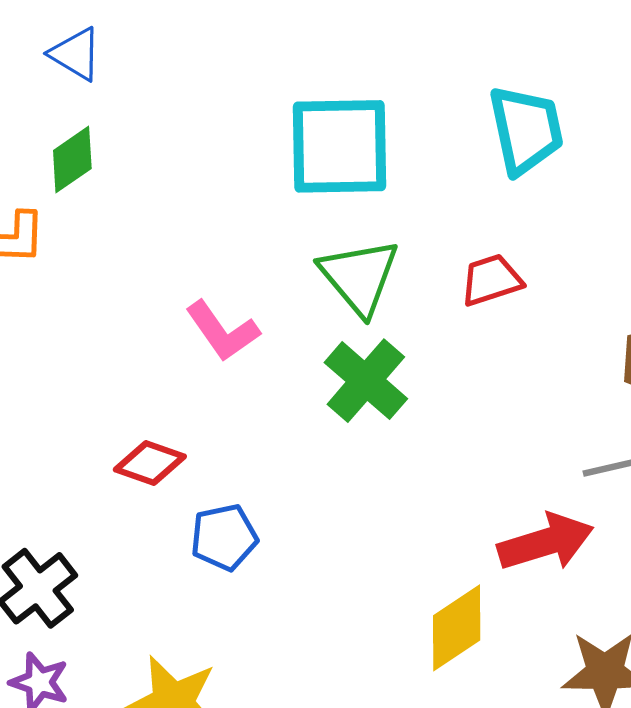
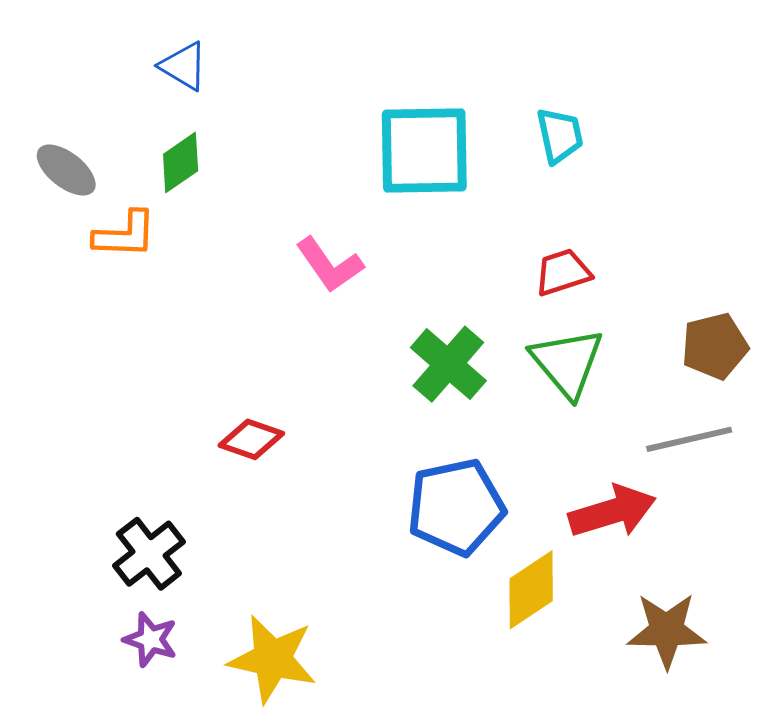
cyan trapezoid: (526, 130) -> (560, 135), moved, size x0.7
green triangle: (359, 277) -> (567, 363), moved
pink L-shape: (222, 331) -> (330, 265), moved
blue pentagon: (224, 537) -> (456, 507), moved, size x1.6

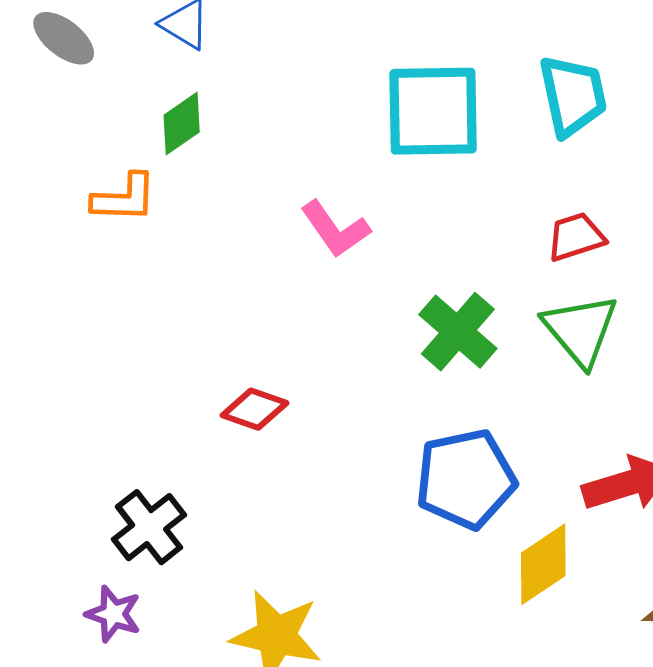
cyan trapezoid: (560, 135) -> (573, 96), size x1.4
gray ellipse: (66, 170) -> (64, 38), moved
purple star: (150, 639) -> (113, 614), moved

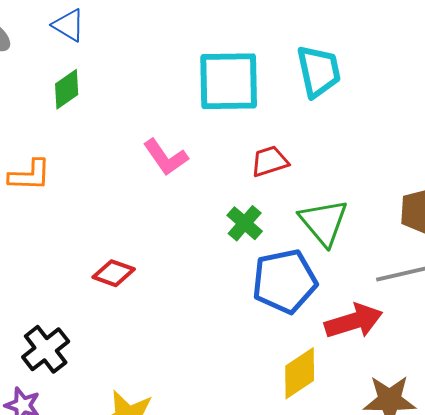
orange L-shape: (124, 198) -> (30, 175), moved
red trapezoid: (576, 237) -> (270, 161), moved
green cross: (458, 332) -> (245, 223), size x0.7
blue pentagon: (466, 479) -> (285, 281), moved

